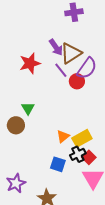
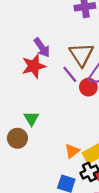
purple arrow: (56, 47) -> (42, 48), moved
brown triangle: (71, 53) -> (81, 55), turned -30

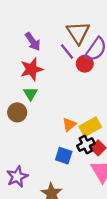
purple arrow: (42, 48) -> (33, 42), moved
red star: (34, 66) -> (32, 69), moved

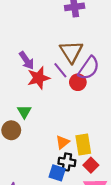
red star: (32, 69) -> (39, 78), moved
yellow rectangle: (90, 127) -> (83, 144), turned -70
black cross: (86, 145) -> (67, 162), moved, turned 35

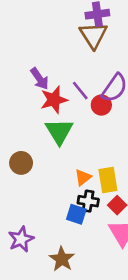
brown triangle: (71, 52) -> (93, 35), moved
green triangle: (24, 112) -> (59, 131), moved, size x1.6

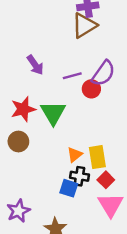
brown triangle: (93, 35) -> (84, 25), turned 32
purple line: (80, 91) -> (72, 76), turned -66
red star: (54, 100) -> (23, 109), moved

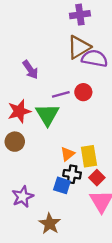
brown triangle: (84, 25) -> (79, 47), moved
purple semicircle: (103, 73) -> (95, 58), moved, turned -115
purple line: (72, 76) -> (61, 94), moved
purple star: (18, 211) -> (23, 197), moved

